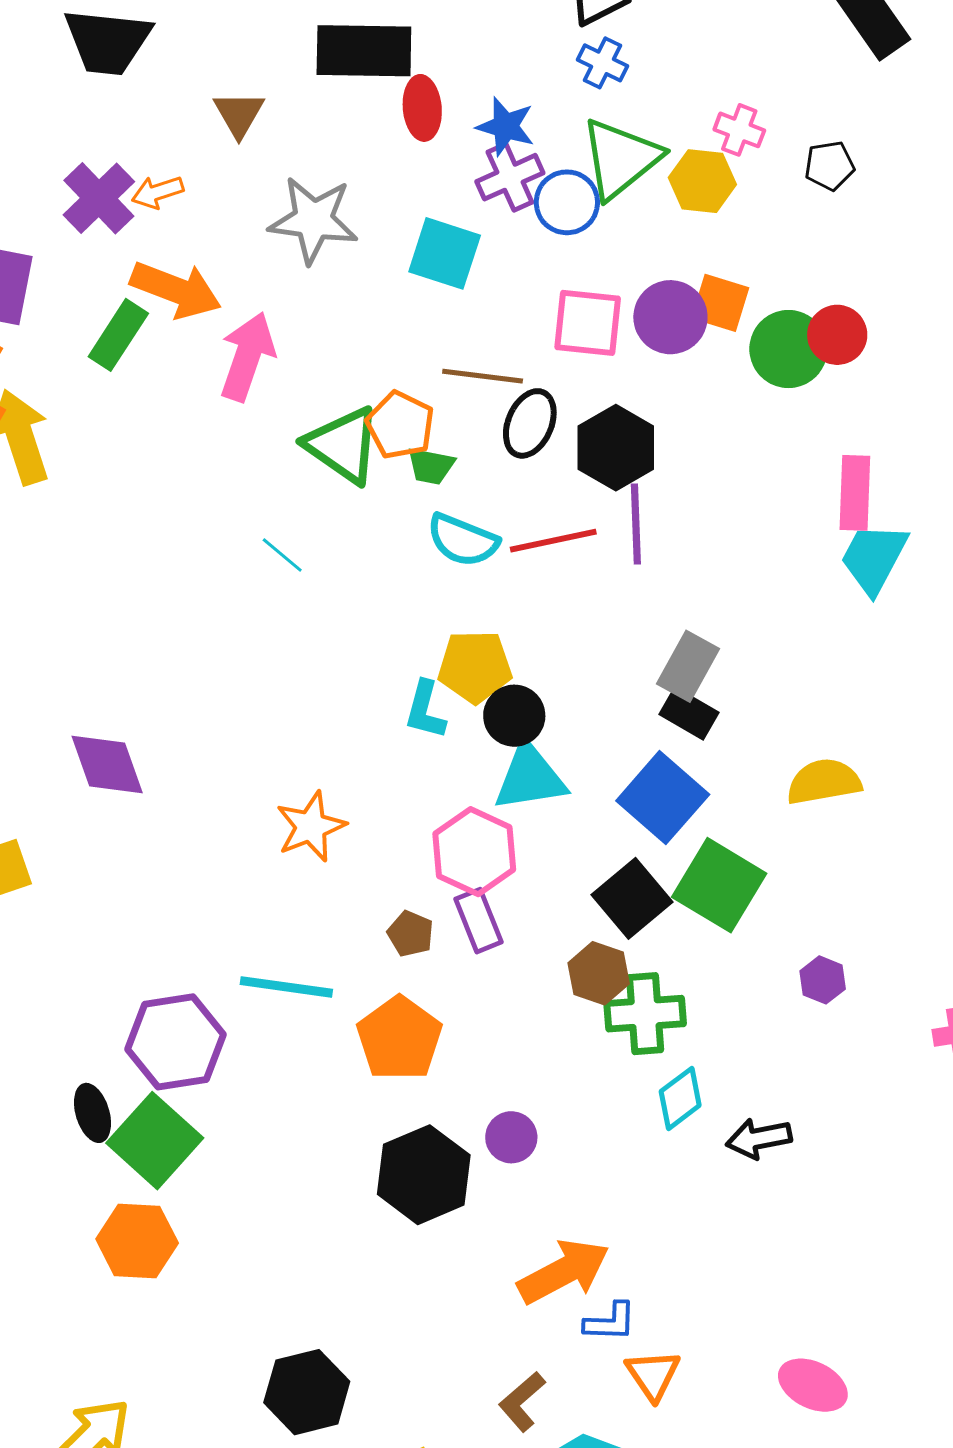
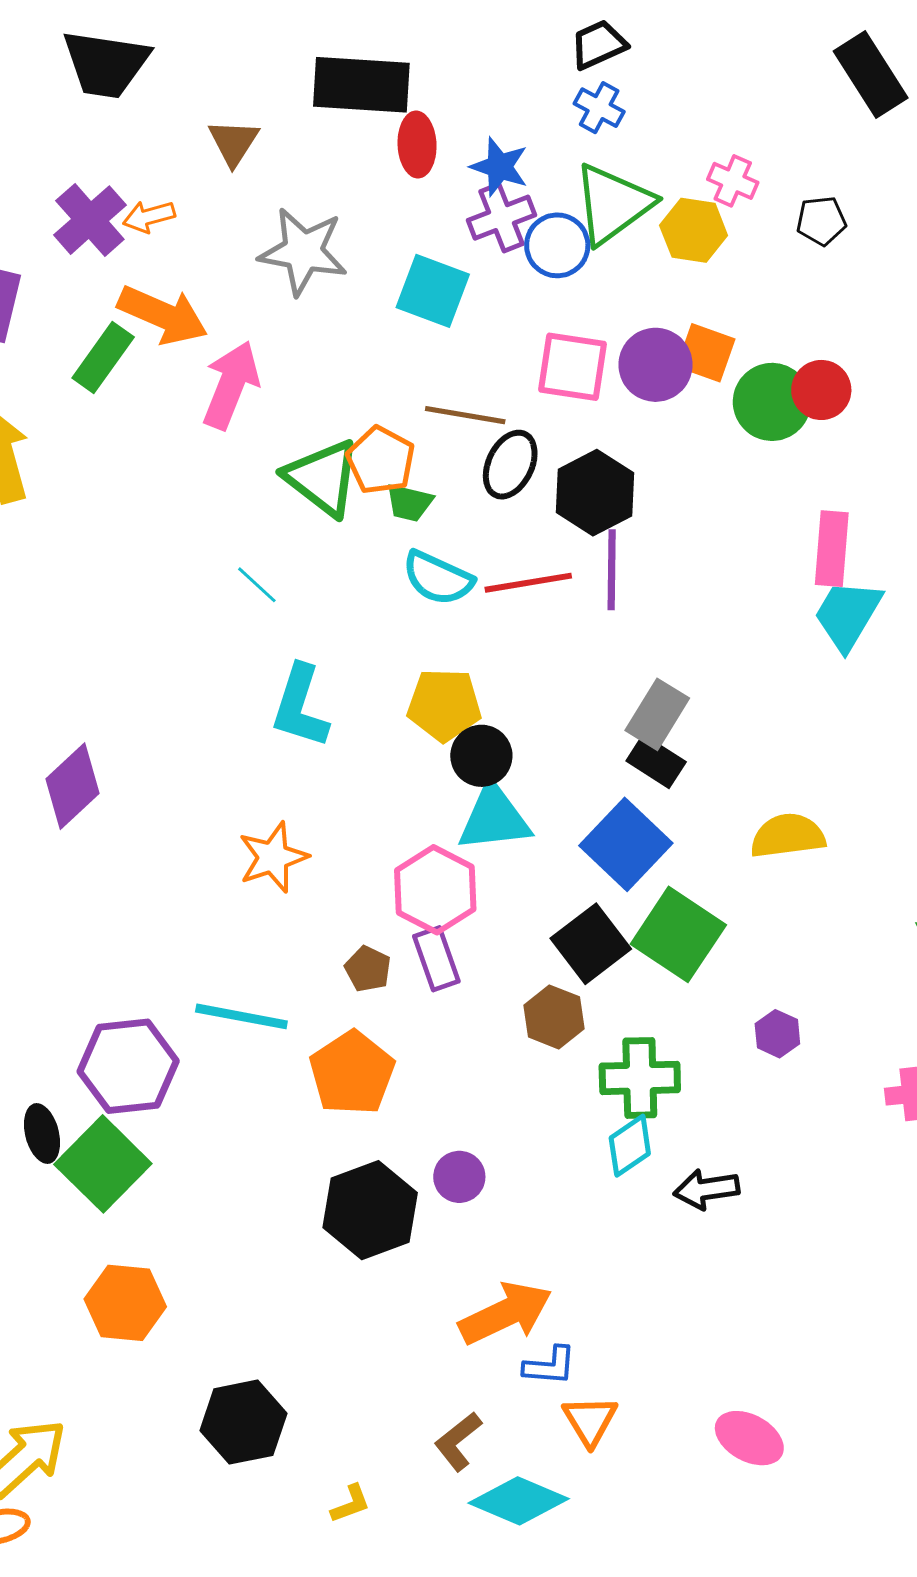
cyan L-shape: (425, 710) -> (300, 706), moved, size x1.4
purple diamond: (107, 765) -> (72, 786), turned 64
green cross: (645, 1014) -> (640, 1078), moved
orange hexagon: (137, 1241) -> (125, 1303), moved

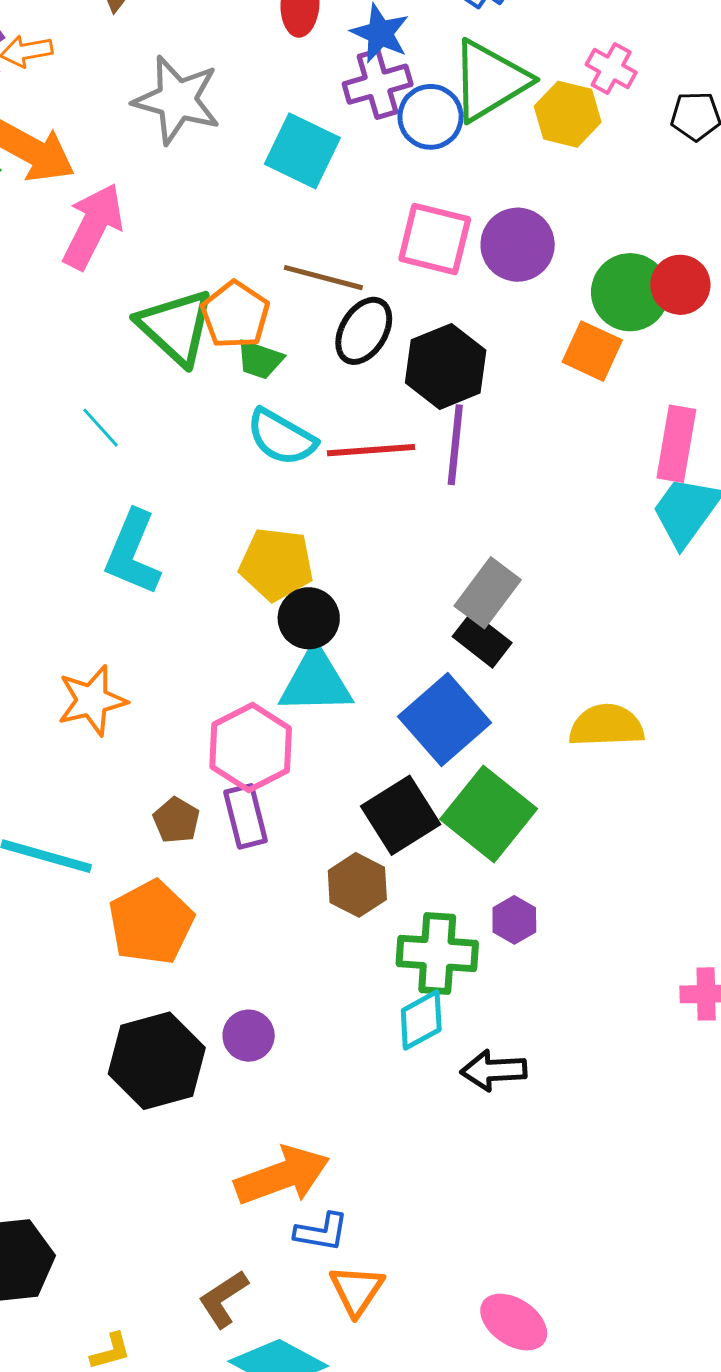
orange square: (706, 353) -> (592, 351), moved
purple hexagon: (777, 1034) -> (514, 920), moved

